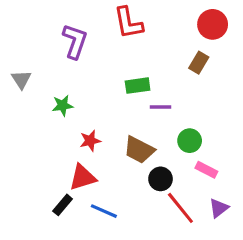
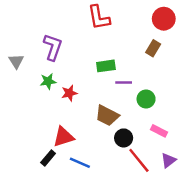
purple L-shape: (75, 41) -> (53, 47), moved
red star: (90, 141) -> (69, 93), moved
green circle: (190, 141) -> (146, 99), moved

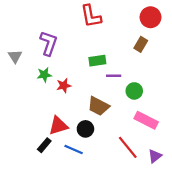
pink rectangle: (159, 131) -> (146, 120), size x1.5
black circle: (124, 138) -> (85, 129), moved
purple triangle: (168, 160) -> (155, 156), moved

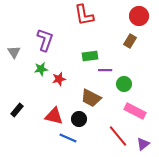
red triangle: (58, 126) -> (54, 116), turned 30
black rectangle: (44, 145) -> (17, 110), moved

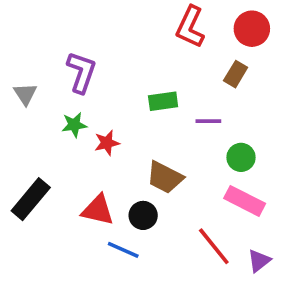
red L-shape: (84, 15) -> (190, 27), moved, turned 35
purple line: (105, 70) -> (208, 121), moved
green circle: (124, 84) -> (241, 157), moved
black rectangle: (17, 110) -> (31, 199), size x1.6

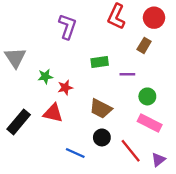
purple L-shape: (81, 72) -> (67, 27), moved
gray triangle: (25, 94) -> (15, 58), size x1.5
red triangle: (98, 210) -> (53, 113), moved
black circle: (143, 215) -> (102, 137), moved

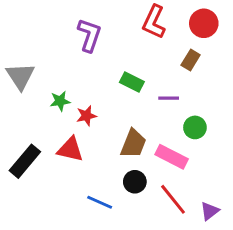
green rectangle: (100, 62) -> (132, 82), turned 35
brown trapezoid: (101, 109) -> (133, 144), turned -95
pink rectangle: (150, 123) -> (172, 157), moved

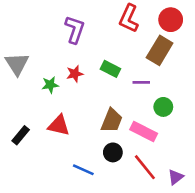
brown rectangle: (191, 60) -> (160, 50), size x1.6
red star: (86, 116) -> (75, 74), moved
black rectangle: (25, 161) -> (21, 135), size x0.7

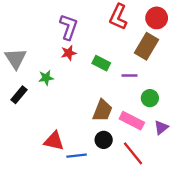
red star: (75, 74) -> (69, 53), moved
red triangle: (59, 125) -> (54, 141), moved
black rectangle: (21, 135) -> (19, 95), moved
blue line: (83, 170) -> (77, 156), turned -30
purple triangle: (176, 177) -> (161, 127), moved

